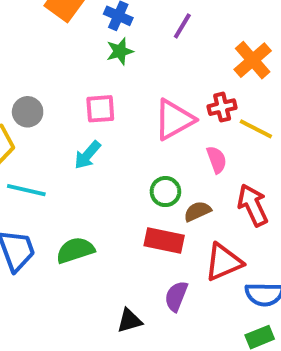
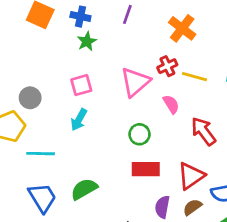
brown semicircle: (197, 211) -> (192, 207), moved

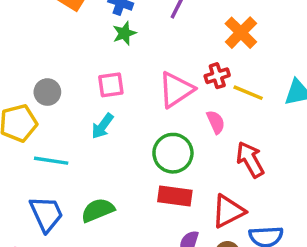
green circle: (139, 134) -> (173, 153), size x1.5

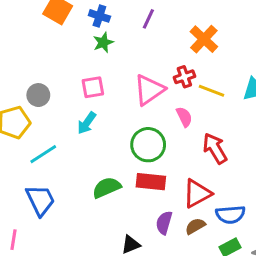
cyan line: (51, 161) -> (43, 154), turned -40
green semicircle: (98, 210) -> (107, 188), moved

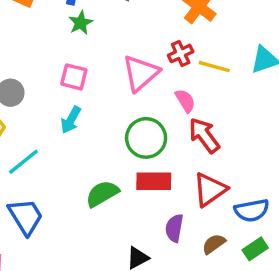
pink square: (93, 87) -> (74, 77), turned 30
red arrow: (215, 148) -> (204, 135), moved
brown semicircle: (195, 226) -> (214, 244), moved

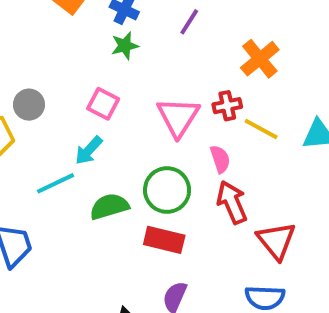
pink triangle: (141, 73) -> (178, 117), turned -30
cyan line: (23, 162) -> (55, 183), moved
red triangle: (210, 190) -> (276, 241), moved, turned -48
green semicircle: (102, 194) -> (109, 207), moved

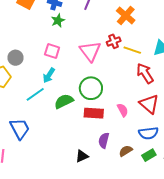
pink semicircle: (220, 159) -> (123, 110), moved
red arrow: (232, 202) -> (145, 73), moved

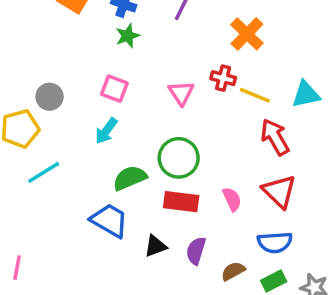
red cross: (114, 41) -> (223, 78), turned 32
pink triangle: (90, 51) -> (181, 93), size x0.7
cyan line: (35, 94) -> (44, 172), moved
blue trapezoid: (20, 129) -> (109, 220), moved, turned -35
black triangle: (82, 156) -> (155, 246), moved

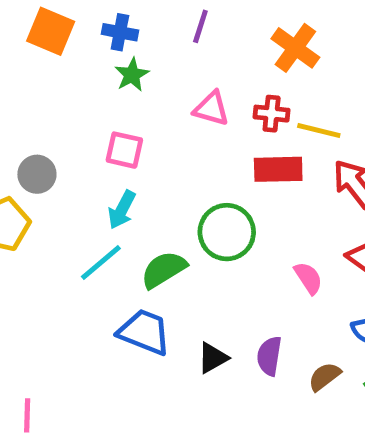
pink triangle: (181, 93) -> (211, 109), moved, turned -32
cyan line: (44, 172) -> (101, 263), moved
red rectangle: (181, 202) -> (278, 169), moved

